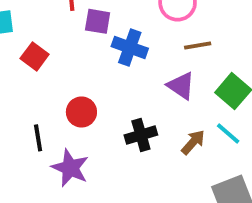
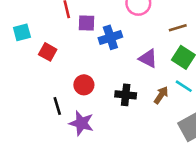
brown line: (198, 45) -> (178, 28), moved
blue cross: (130, 47) -> (110, 37), turned -30
black cross: (141, 135) -> (126, 95), turned 30

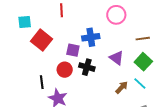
purple square: (87, 23) -> (73, 50), moved
red square: (48, 52) -> (42, 40), size x1.5
black cross: (126, 95) -> (87, 67), moved

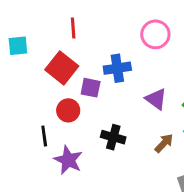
red square: (42, 40) -> (62, 68), moved
black cross: (87, 67) -> (113, 137), moved
red circle: (65, 70) -> (68, 110), moved

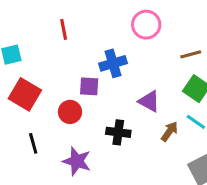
red square: (62, 68) -> (25, 94), moved
purple triangle: (156, 99) -> (149, 101), moved
black line: (44, 136) -> (33, 143), moved

